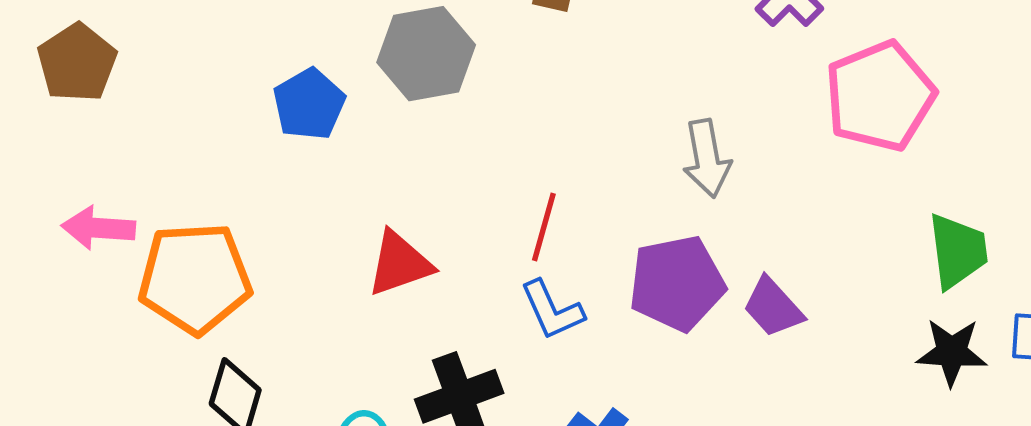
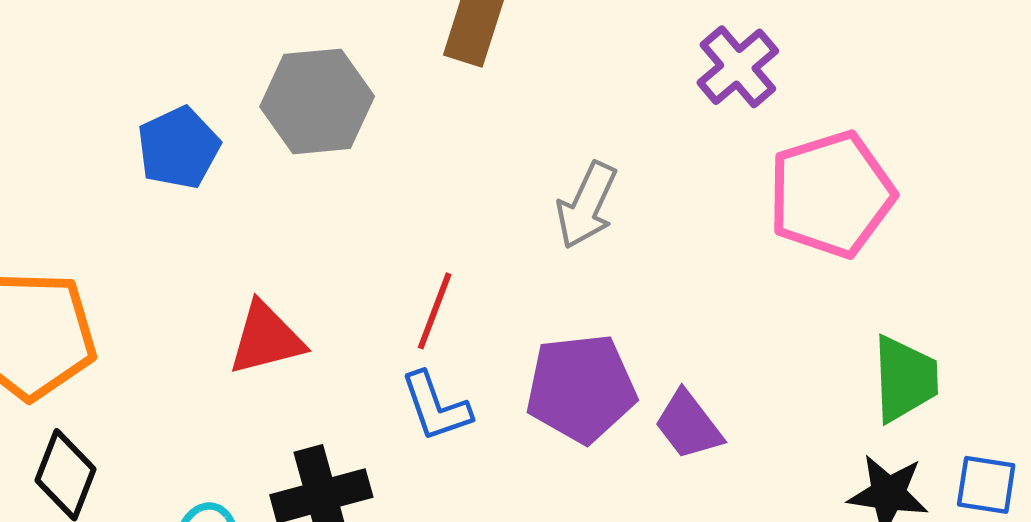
gray arrow: (707, 158) -> (587, 205), moved, turned 30

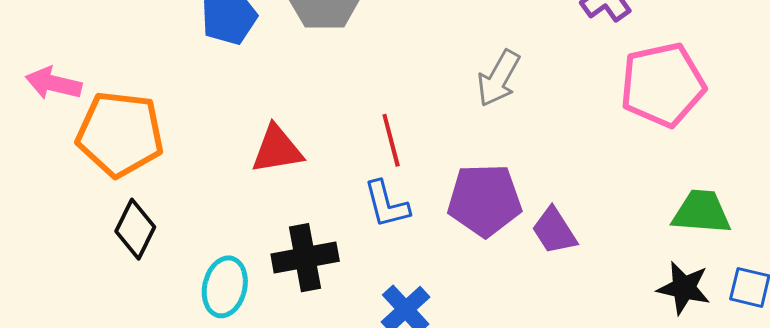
red line: (435, 311) -> (391, 140), turned -40
green trapezoid: (905, 379) -> (701, 212), turned -88

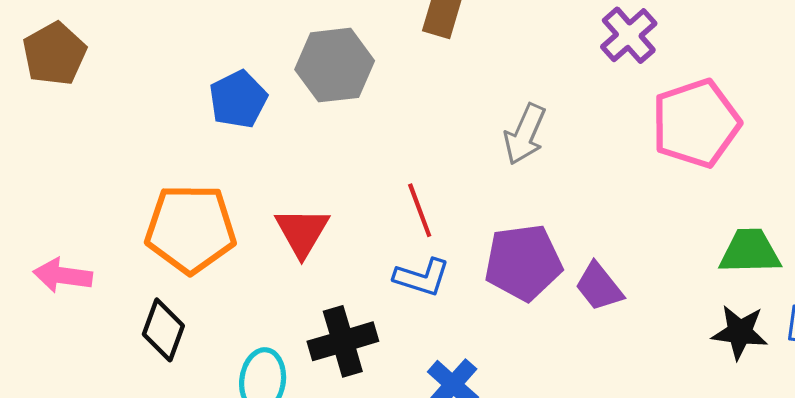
pink arrow: (54, 83) -> (63, 275), moved
orange pentagon: (120, 134) -> (191, 229), moved
red triangle: (277, 149) -> (302, 232), turned -44
blue L-shape: (387, 204) -> (422, 277), turned -52

